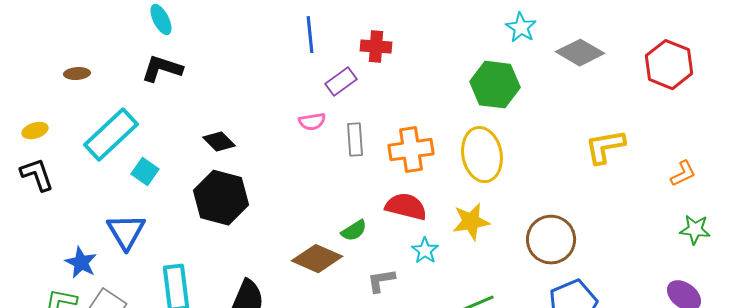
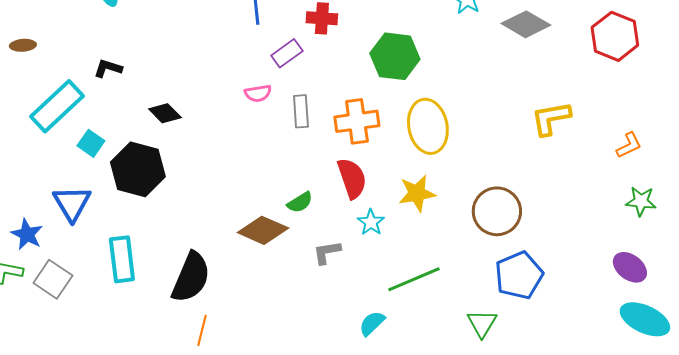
black L-shape: (162, 69) -> (108, 68), moved, size x0.7
green hexagon: (495, 85) -> (395, 56), moved
black hexagon: (221, 198) -> (138, 169), moved
red semicircle: (406, 207) -> (352, 178), turned 57

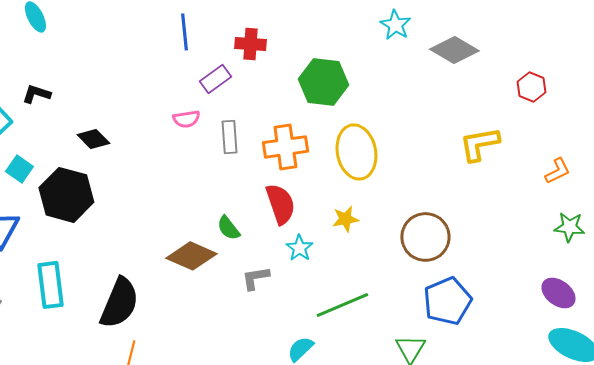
red hexagon: (615, 36) -> (531, 87), moved, size x0.6
yellow star: (417, 193) -> (345, 219), size x0.7
green semicircle: (300, 202) -> (228, 228), turned 84

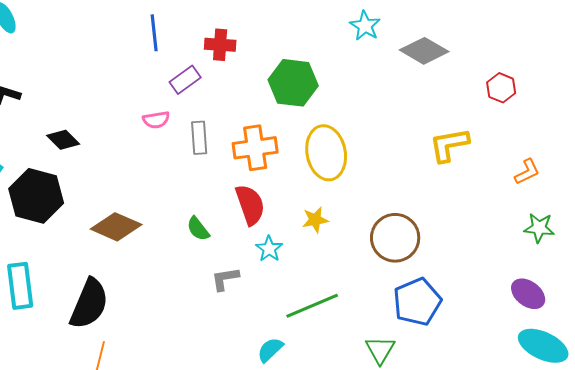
brown diamond: (191, 256) -> (116, 227), moved

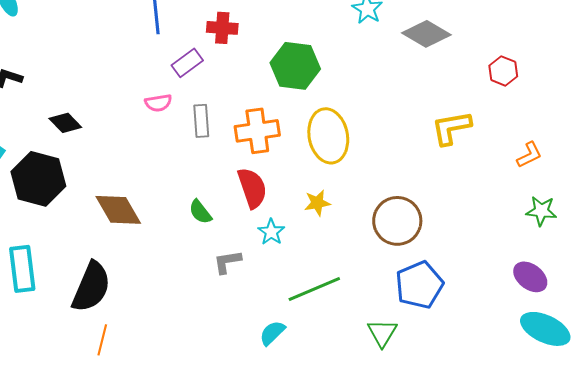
brown diamond: (116, 227) -> (118, 210), turned 36

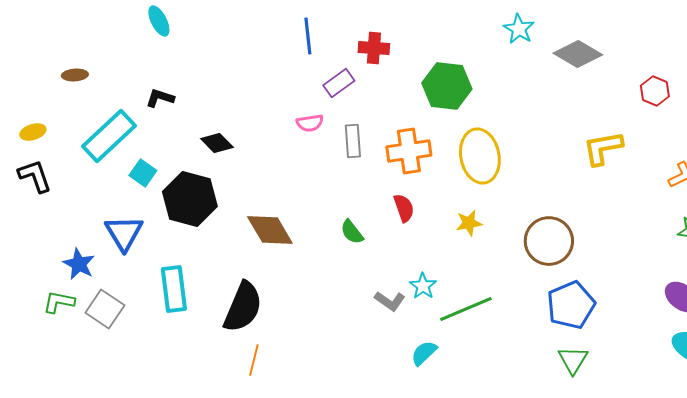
red semicircle: (252, 188) -> (404, 208), size x0.7
cyan star: (271, 232) -> (423, 286), moved
gray L-shape: (227, 262) -> (390, 301), moved, turned -136
green triangle: (382, 333) -> (573, 360), moved

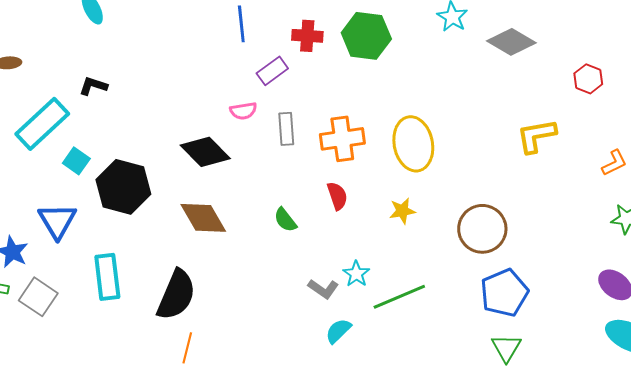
green hexagon: (447, 86) -> (366, 36), moved
black diamond: (217, 143) -> (205, 152), moved, size x1.5
cyan semicircle: (424, 353) -> (338, 331), moved

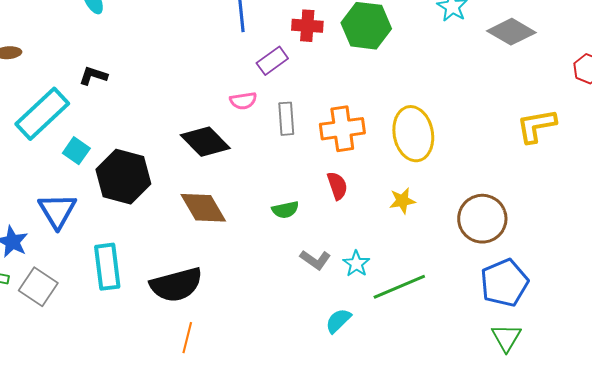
green semicircle: (285, 220) -> (285, 210), turned -64
gray L-shape: (323, 289) -> (315, 260), moved
black semicircle: (176, 295) -> (176, 285), turned 52

